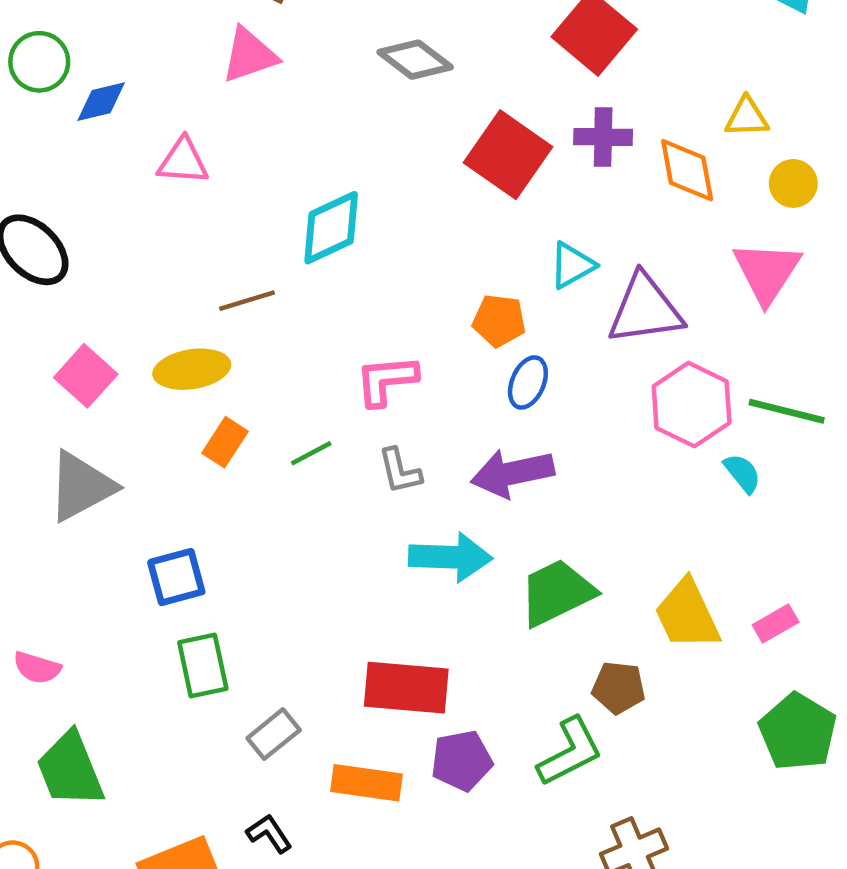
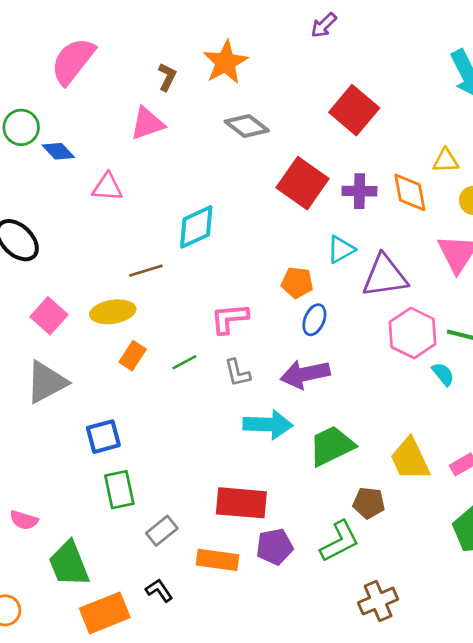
blue diamond: (101, 102) -> (58, 151), turned 60
purple cross: (603, 137) -> (359, 191), moved
pink semicircle: (37, 668) -> (24, 520), moved
green trapezoid: (70, 769) -> (69, 564), moved

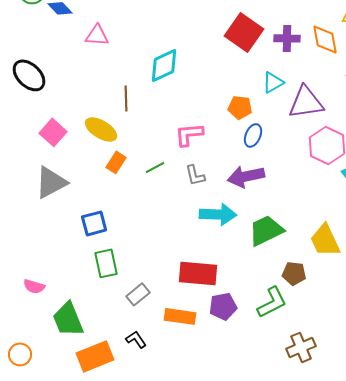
brown line: (146, 271) -> (126, 98), turned -75
yellow ellipse: (113, 312) -> (101, 129), turned 40

